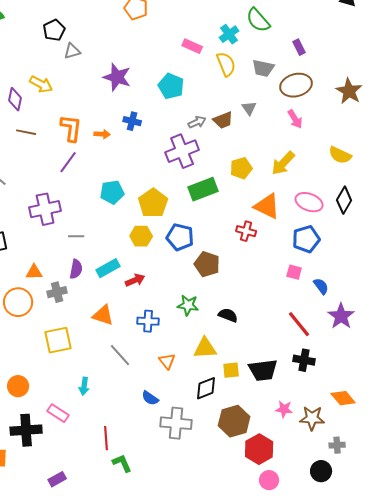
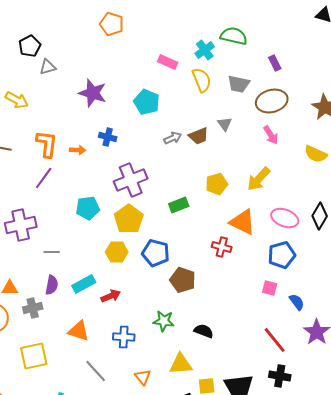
green semicircle: (258, 20) -> (234, 36), turned 144
purple cross: (182, 151) -> (131, 180), moved
yellow semicircle: (340, 155) -> (316, 154), moved
green rectangle: (203, 189) -> (179, 205), size x0.7

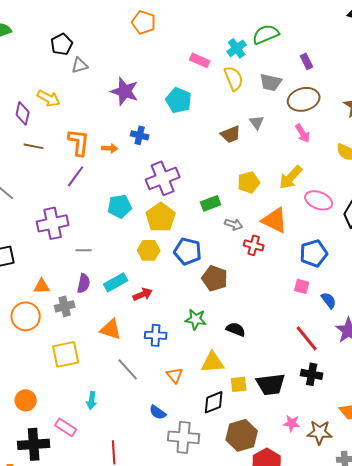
green semicircle: (234, 36) -> (266, 34), turned -36
gray arrow: (173, 138) -> (234, 224), moved, turned 42
pink ellipse: (285, 218) -> (319, 200), moved

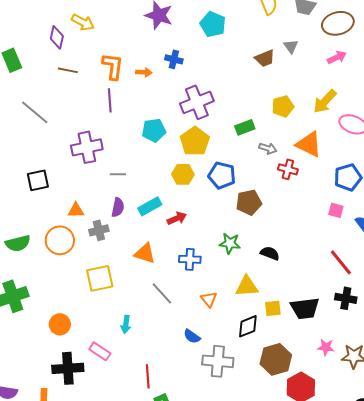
pink arrow: (303, 133) -> (337, 57), turned -84
purple line: (76, 176) -> (110, 100), turned -40
brown pentagon: (215, 278) -> (249, 202), turned -30

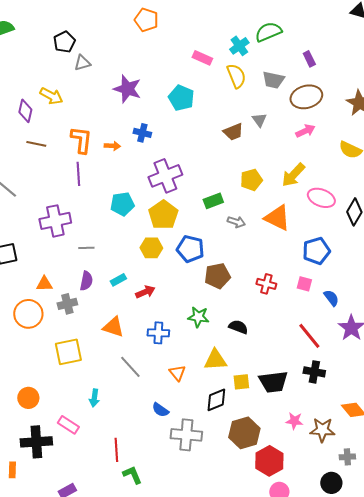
red cross: (288, 169) -> (266, 284), moved
cyan rectangle: (150, 206) -> (118, 280), size x0.7

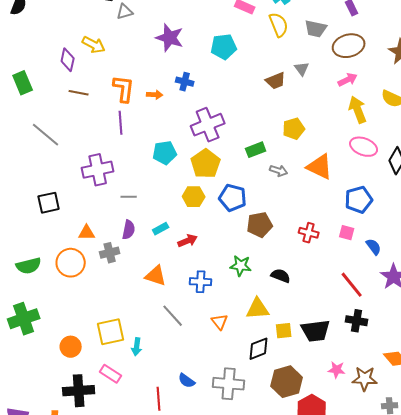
cyan pentagon: (181, 98) -> (224, 47), turned -30
yellow arrow: (293, 175) -> (358, 110), moved, turned 116
yellow square: (68, 352) -> (111, 332), moved
blue semicircle: (160, 410) -> (187, 381), moved

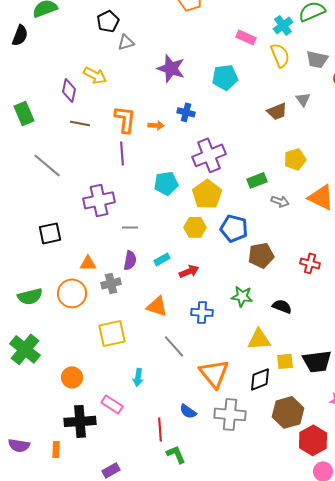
green cross: (24, 319) -> (25, 349), turned -32
orange triangle: (220, 322) -> (214, 373), moved, size x1.8
yellow square: (111, 332) -> (112, 333), moved

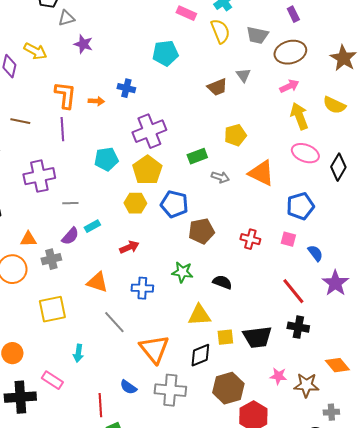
purple star: (171, 68) -> (83, 44), moved, size x0.7
brown line: (80, 123) -> (20, 121), moved
cyan rectangle: (162, 259) -> (92, 226), moved
purple semicircle: (130, 260) -> (70, 236), turned 30

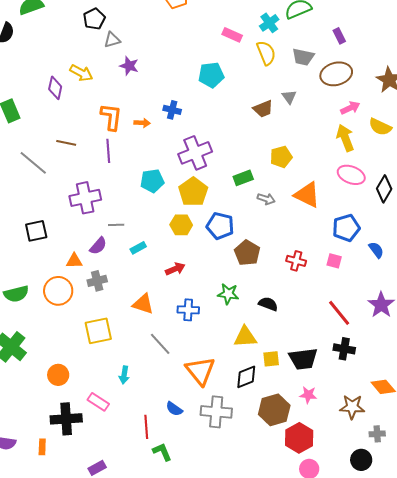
pink arrow: (289, 86) -> (350, 108), moved
brown pentagon: (201, 231) -> (247, 253), turned -30
purple semicircle: (70, 236) -> (98, 246), moved
blue semicircle: (315, 253) -> (376, 250), moved
pink star: (278, 376) -> (308, 395), moved

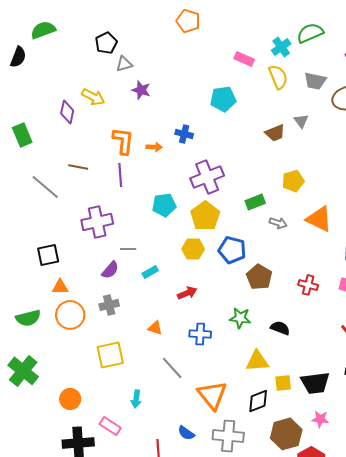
orange triangle: (74, 261) -> (60, 287), moved
orange triangle: (143, 304) -> (155, 328), size x0.7

